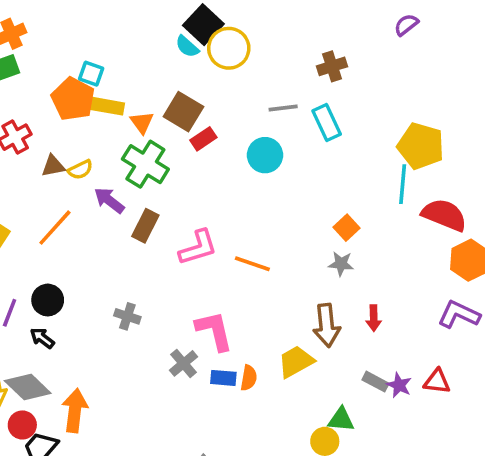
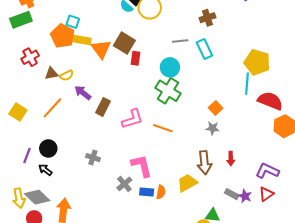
orange triangle: (142, 123) -> (101, 49), size x1.5
red rectangle: (203, 139) -> (135, 58), turned -48
green cross: (145, 164) -> (168, 91), moved
purple L-shape: (459, 315) -> (267, 171), moved
red triangle: (437, 382) -> (266, 194), turned -42

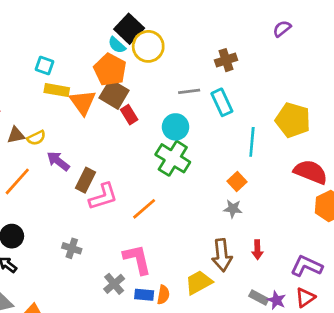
orange pentagon: (63, 36) -> (110, 70), moved
red rectangle: (135, 58) -> (129, 115), turned -40
cyan line: (247, 84) -> (252, 142), moved
pink L-shape: (132, 119) -> (103, 196), moved
orange line: (163, 128) -> (144, 209), moved, turned -60

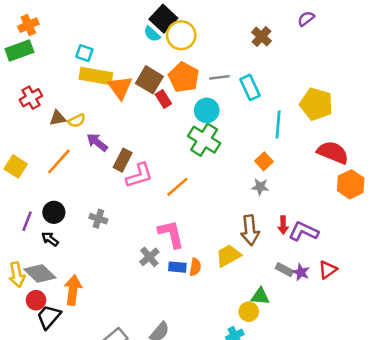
brown cross: (226, 60) -> (261, 37), moved, turned -30
orange pentagon: (110, 70) -> (184, 77), moved
yellow rectangle: (57, 90) -> (96, 76), size x1.4
gray cross: (72, 248) -> (98, 219), moved
purple L-shape: (307, 266) -> (303, 231), moved

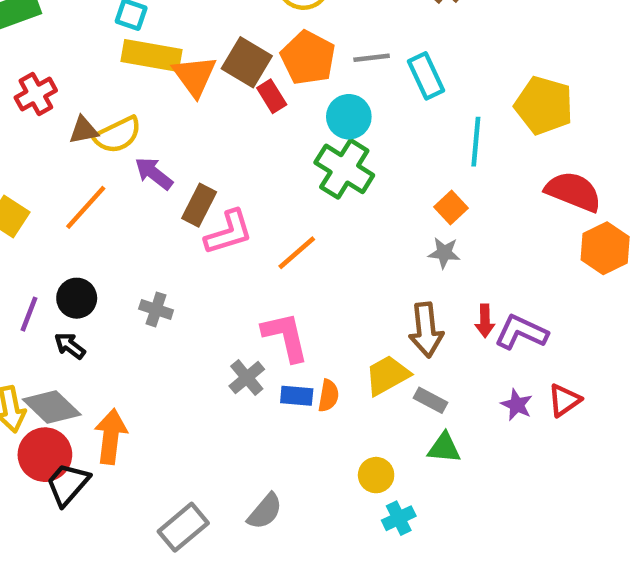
yellow semicircle: (77, 121) -> (117, 135), size x1.5
gray rectangle: (284, 270) -> (430, 400), moved
red circle: (36, 300) -> (45, 455), size x1.5
yellow circle: (249, 312) -> (376, 475), moved

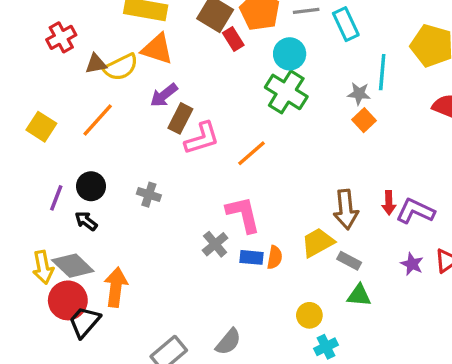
orange triangle: (195, 76) -> (157, 49), moved, turned -36
purple arrow: (154, 173) -> (164, 95), moved, turned -76
gray star: (444, 253) -> (359, 94), moved

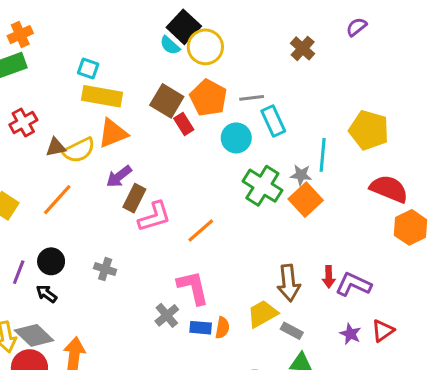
cyan rectangle: (346, 24) -> (273, 121), moved
orange triangle: (157, 49) -> (113, 133), turned -40
green cross: (286, 92) -> (262, 186), moved
orange square: (364, 120) -> (306, 200), size x1.5

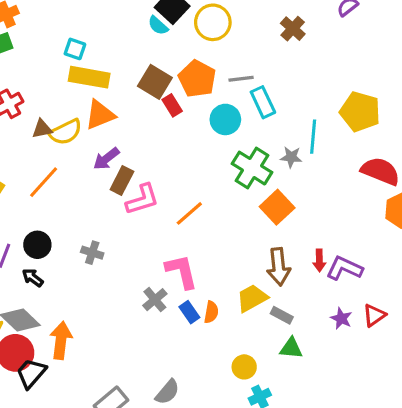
yellow circle: (205, 47) -> (213, 22), moved
orange square: (306, 200) -> (277, 207), moved
blue rectangle: (201, 328) -> (189, 312), turned 50

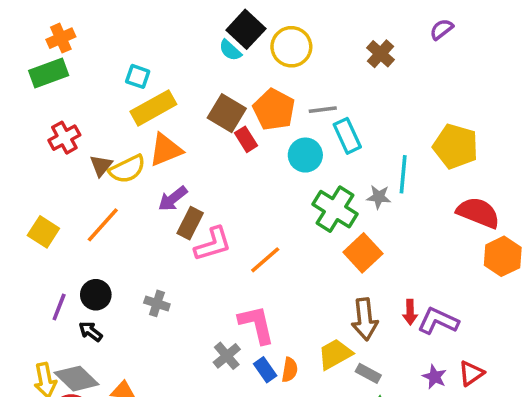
yellow rectangle: (89, 77) -> (153, 108), turned -39
brown triangle: (42, 129) -> (101, 166), turned -40

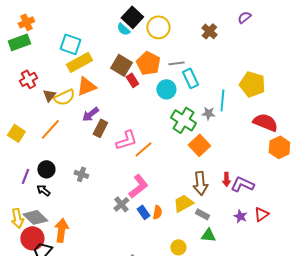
cyan square: (138, 76) -> (70, 44), size x1.5
pink L-shape: (213, 244) -> (126, 140), moved
pink L-shape: (256, 324) -> (138, 186), turned 65

